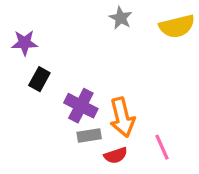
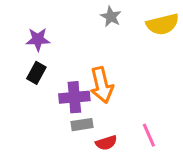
purple star: (25, 43) -> (38, 39), moved
purple cross: (81, 106) -> (74, 97), turned -32
orange arrow: (122, 117) -> (102, 85), moved

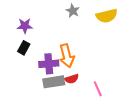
gray rectangle: (82, 125) -> (54, 82), size x1.5
red semicircle: (106, 143) -> (72, 79), moved

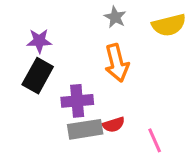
black rectangle: (24, 48) -> (38, 76), size x1.5
orange arrow: (67, 56) -> (117, 63), moved

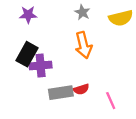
purple star: (39, 41) -> (28, 15), moved
purple cross: (77, 101) -> (41, 66), moved

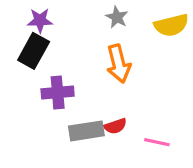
black rectangle: (27, 54) -> (34, 51), moved
pink line: (111, 101) -> (157, 142), turned -54

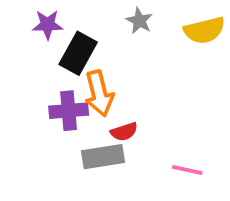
black rectangle: (34, 51) -> (78, 53), moved
orange arrow: (118, 64) -> (99, 93), moved
red semicircle: (115, 126) -> (124, 132), moved

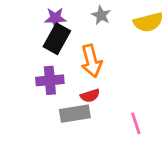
purple star: (48, 25) -> (55, 18), moved
orange arrow: (99, 93) -> (91, 61), moved
pink line: (187, 170) -> (136, 123), turned 60

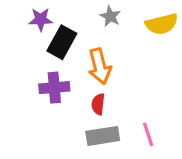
purple star: (55, 18) -> (41, 19), moved
red semicircle: (90, 96) -> (98, 104), turned 114
gray rectangle: (75, 114) -> (103, 136), moved

